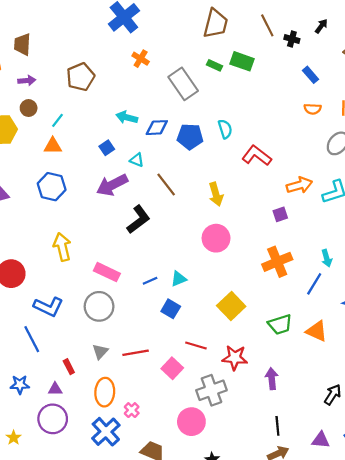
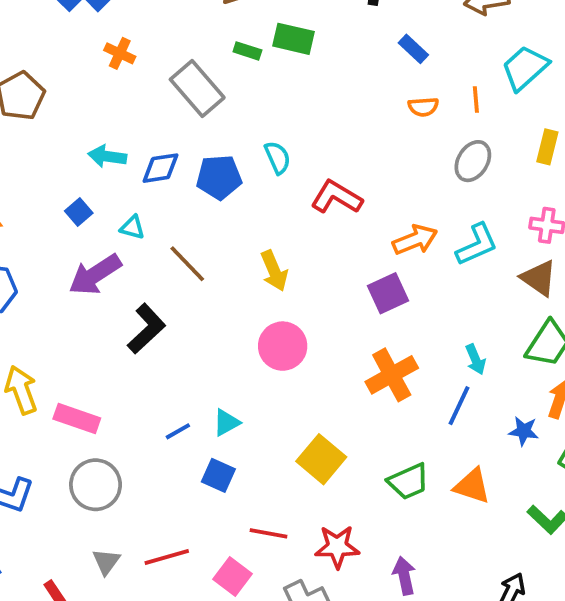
purple square: (280, 214) -> (388, 293), size x1.5
pink rectangle: (107, 272) -> (77, 419), moved

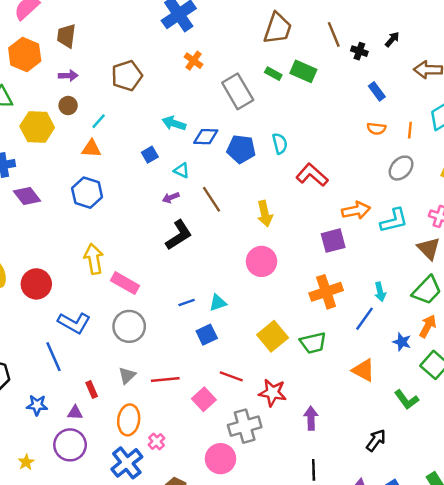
purple arrow: (95, 275) -> (171, 198), moved, size x0.5
blue square: (218, 475) -> (207, 335), turned 30
green trapezoid: (408, 481) -> (313, 343), moved

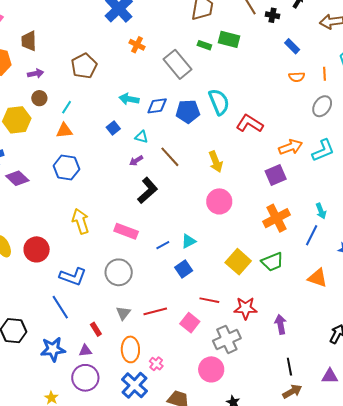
cyan semicircle: (280, 144) -> (219, 102), size x1.5
pink rectangle: (125, 283) -> (126, 231), moved
blue star: (37, 405) -> (53, 349), size x1.4

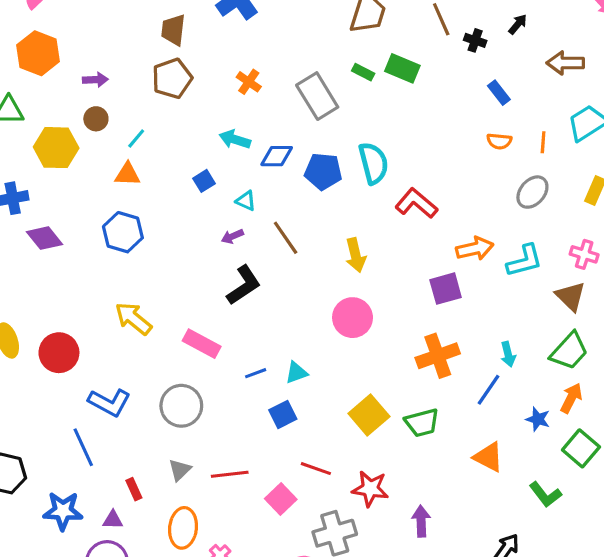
brown trapezoid: (29, 41) -> (173, 30), moved
orange cross: (137, 45) -> (249, 82), moved
yellow arrow: (81, 221) -> (133, 319), turned -40

